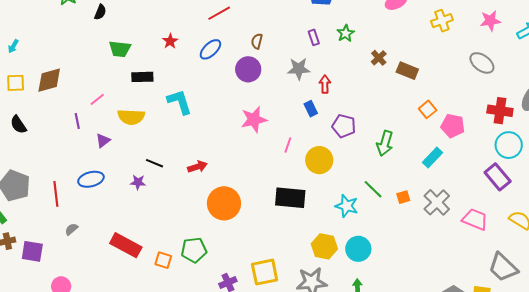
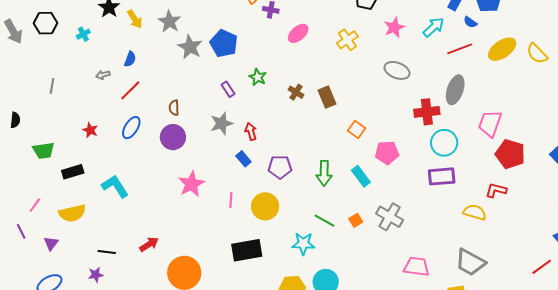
brown rectangle: (407, 71) -> (327, 97), turned 60
pink pentagon: (453, 126) -> (387, 153), moved
cyan rectangle: (432, 157) -> (361, 176), moved, turned -65
purple rectangle: (498, 177) -> (442, 176), turned -40
pink trapezoid: (475, 219) -> (416, 267), moved

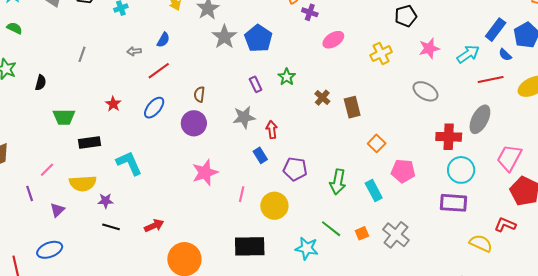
purple star: (96, 275) -> (105, 201), moved

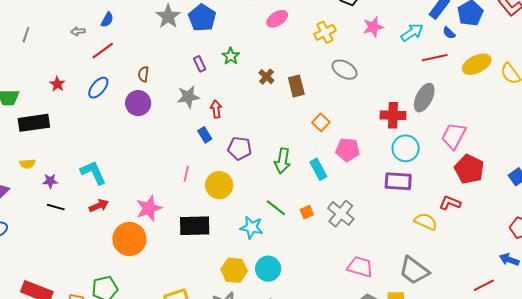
gray ellipse: (425, 91) -> (345, 70), moved
black rectangle: (90, 142) -> (34, 123), size x1.4
cyan L-shape: (129, 163) -> (93, 173), moved
pink star: (205, 173) -> (149, 208), moved
yellow semicircle: (83, 183) -> (27, 164), size x0.6

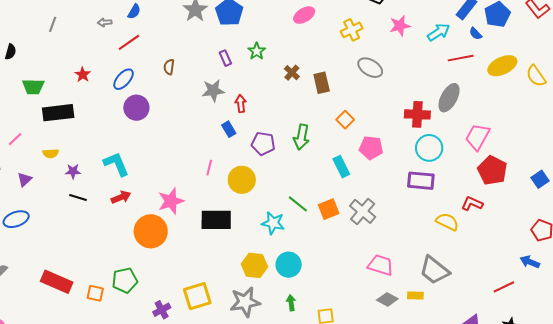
purple circle: (138, 103) -> (136, 108), moved
green arrow: (282, 161) -> (301, 137), moved
orange square: (307, 212) -> (329, 209), size x1.5

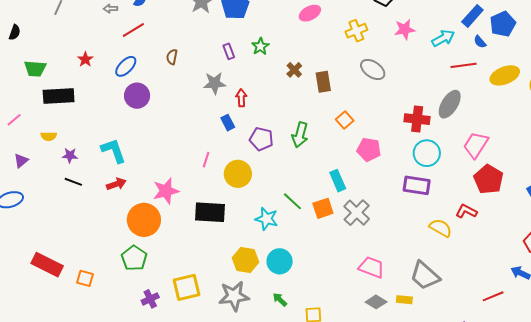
cyan rectangle: (341, 167) -> (338, 181), moved
green pentagon: (125, 280) -> (134, 258), moved, turned -30
green arrow: (291, 303) -> (280, 300), turned -42

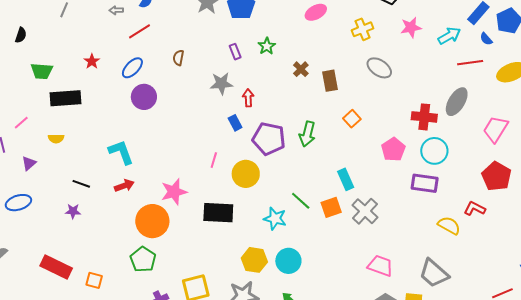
purple pentagon: (261, 139) -> (269, 139), size x1.4
pink trapezoid: (476, 145) -> (495, 129), moved
pink pentagon: (369, 150) -> (393, 149), moved, turned 30
purple star: (70, 155) -> (73, 211), moved

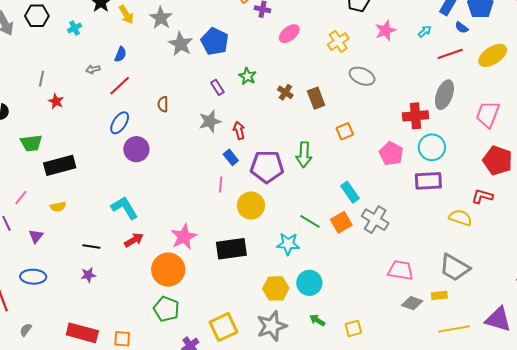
cyan arrow: (449, 36) -> (425, 31), size x0.6
red star: (92, 61) -> (56, 101), moved
orange square: (352, 119) -> (345, 131), turned 30
pink line: (214, 160) -> (221, 185), moved
blue ellipse: (18, 203) -> (33, 277), turned 30

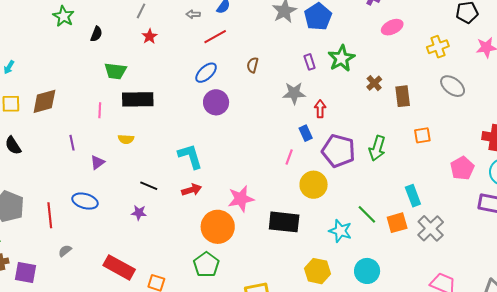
green star: (247, 76) -> (341, 58), size x1.5
pink line: (21, 198) -> (100, 110), moved, turned -49
cyan circle: (309, 283) -> (367, 271), moved

